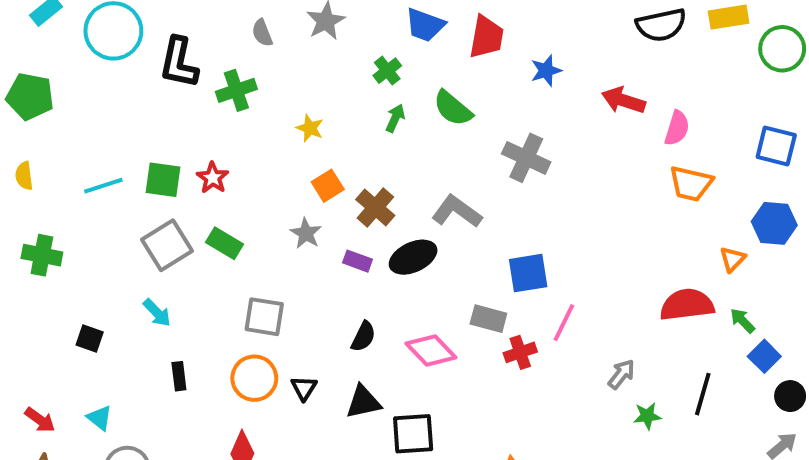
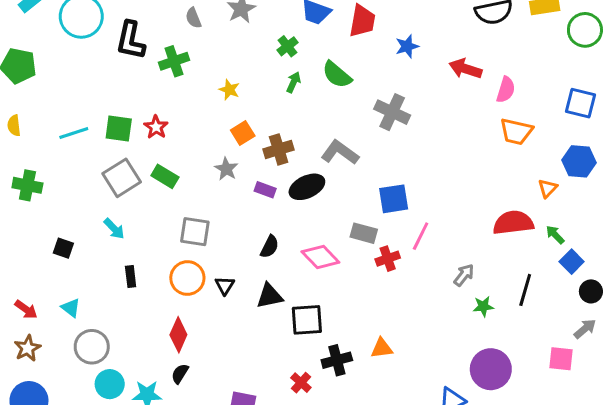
brown cross: (375, 208) -> (279, 149), turned 32

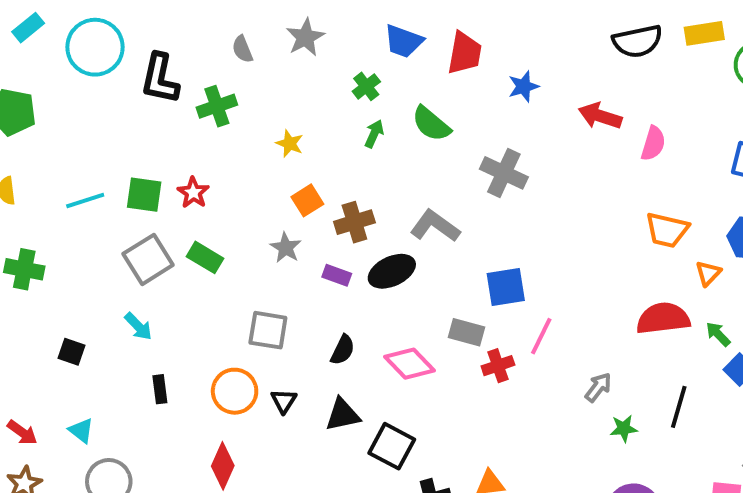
orange trapezoid: (516, 132) -> (667, 230), moved
gray square: (195, 232) -> (268, 330), moved
black square: (307, 320) -> (392, 446), turned 32

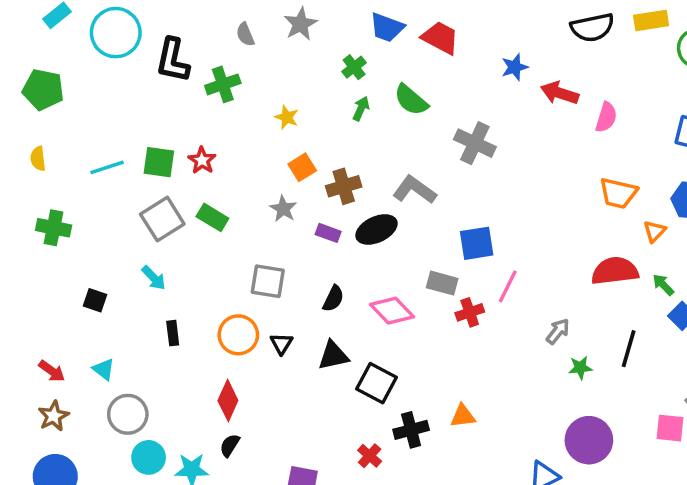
red trapezoid: (465, 53) -> (440, 38), turned -72
blue star: (523, 86) -> (515, 67), moved

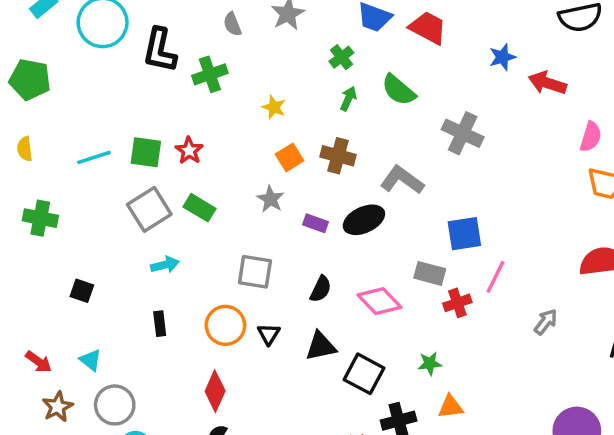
pink semicircle: (606, 117) -> (591, 137), moved
brown cross: (344, 186) -> (338, 156), moved, turned 32
cyan arrow: (154, 278) -> (165, 265), moved, turned -60
green star: (580, 368) -> (430, 363), moved
brown star: (54, 416) -> (58, 407), moved

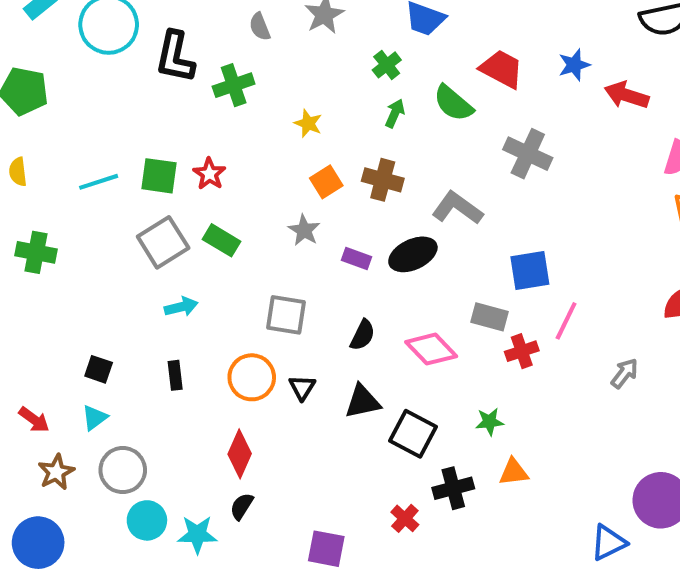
red trapezoid: (428, 28) -> (502, 69), moved
black square: (82, 291) -> (99, 369), moved
cyan triangle: (90, 360) -> (95, 418), turned 45

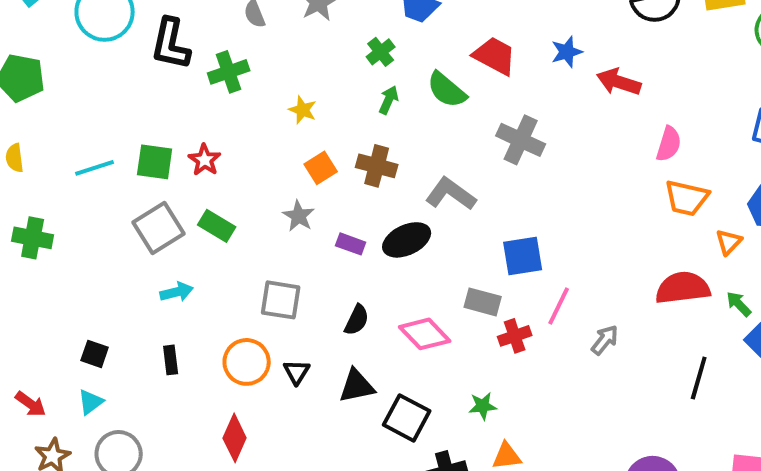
gray arrow: (625, 373) -> (605, 340), moved

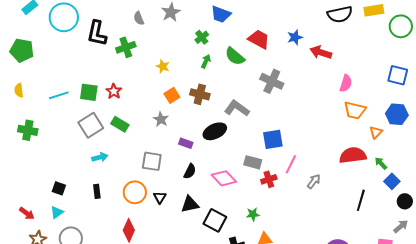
purple rectangle: (351, 244) -> (186, 143), moved

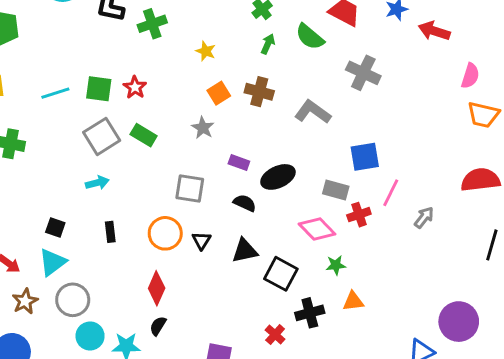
black ellipse: (215, 131) -> (278, 177), moved
cyan arrow: (100, 157) -> (97, 183), moved
black semicircle: (190, 171) -> (245, 203), turned -91
pink diamond: (224, 178) -> (317, 229), moved
cyan triangle: (57, 212) -> (52, 262), size x1.5

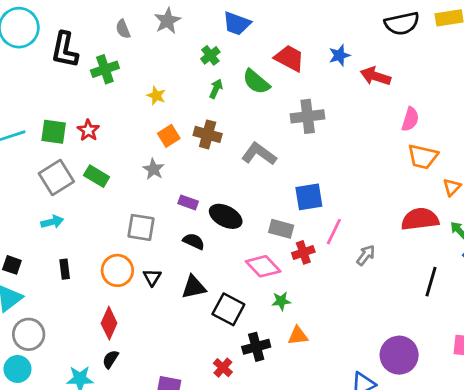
gray cross: (363, 73) -> (308, 116), turned -32
black ellipse: (278, 177) -> (226, 216), turned 52
cyan circle: (90, 336) -> (17, 369), moved

